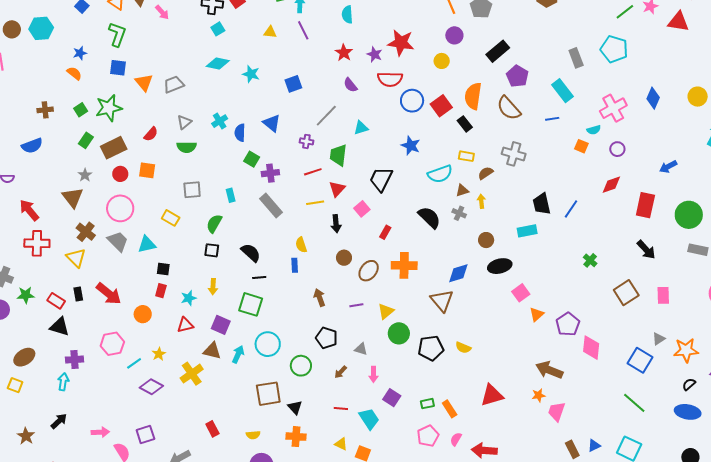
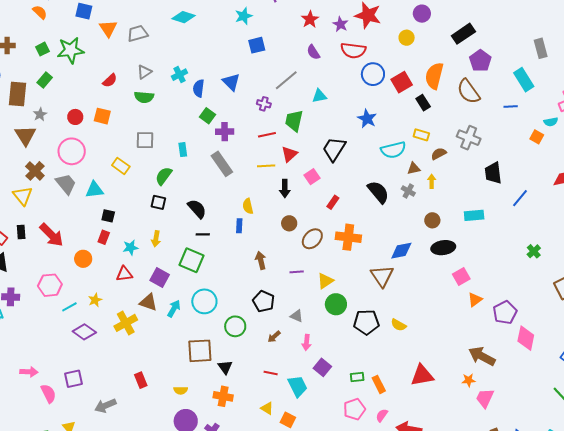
cyan star: (251, 74) -> (244, 16), moved, turned 30
brown rectangle: (114, 148) -> (18, 94), moved, turned -65
black trapezoid: (542, 204) -> (493, 173), moved

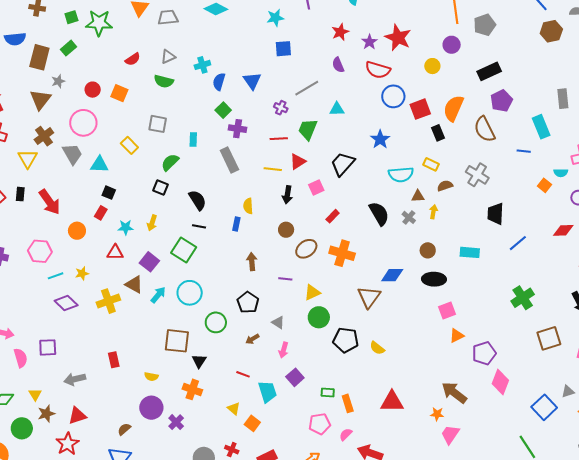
green cross: (534, 251) -> (523, 298), size x1.6

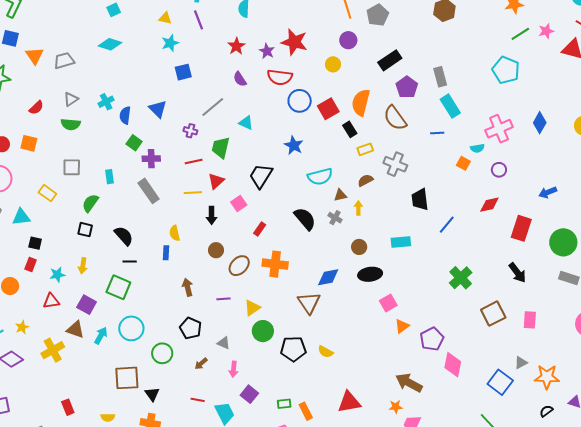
gray rectangle: (563, 99) -> (440, 77), moved
cyan triangle: (337, 109) -> (246, 123), turned 35
yellow rectangle: (431, 164) -> (365, 149), moved, turned -35

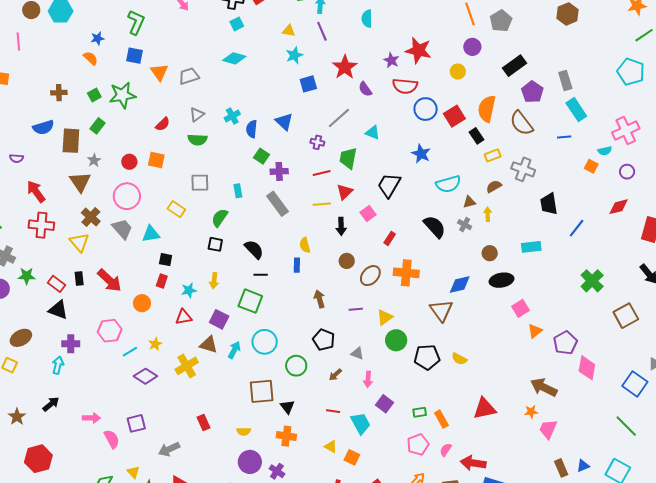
red star: (236, 46) -> (345, 67), moved, size x1.4

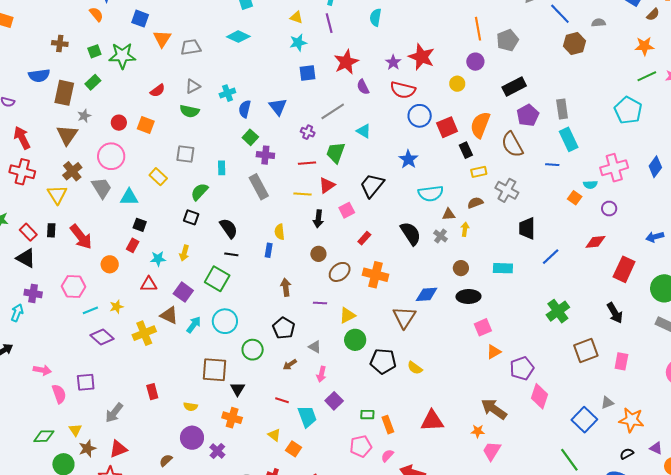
gray arrow: (169, 449) -> (114, 413), turned -35

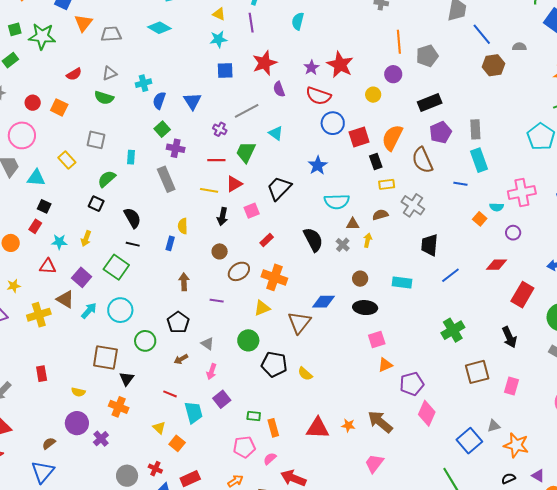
yellow triangle: (347, 315) -> (262, 308), moved
orange star: (478, 431) -> (348, 425), moved

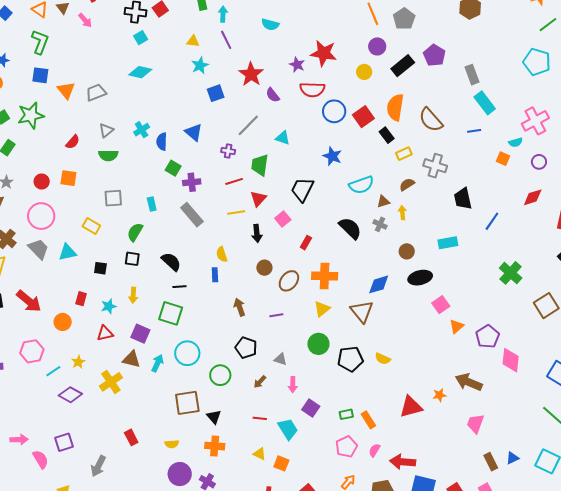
cyan semicircle: (298, 21) -> (270, 24), turned -72
black rectangle: (430, 103) -> (403, 66), moved
purple pentagon: (441, 132) -> (434, 55), moved
black square: (44, 206) -> (100, 268), moved

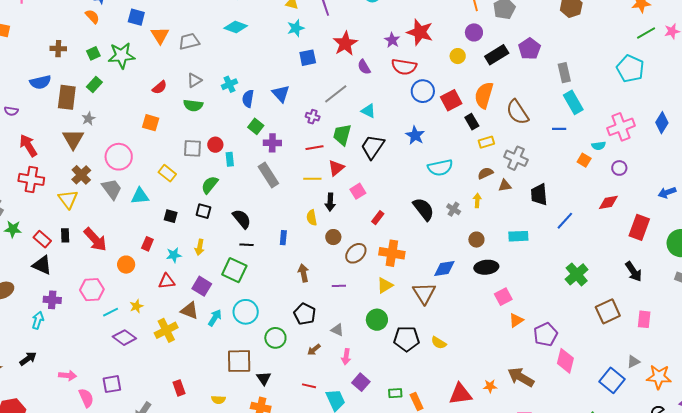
red circle: (42, 182) -> (215, 145), moved
black trapezoid: (302, 189) -> (373, 147), moved
brown triangle: (383, 202) -> (505, 186), moved
yellow semicircle: (222, 254) -> (312, 218), moved

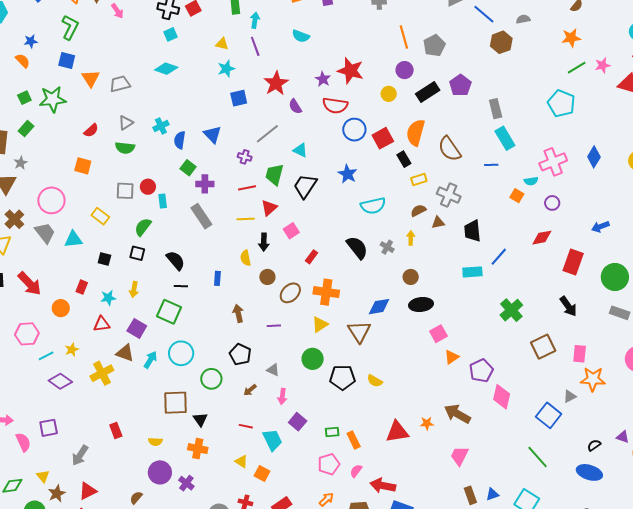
cyan rectangle: (518, 236) -> (472, 272), moved
orange star: (659, 377) -> (593, 379), moved

